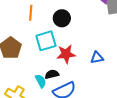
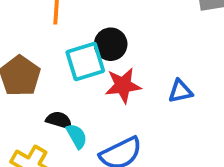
black circle: (62, 18) -> (111, 44), moved
black semicircle: (52, 74) -> (59, 120), moved, turned 32

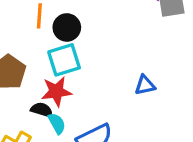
black circle: (111, 44) -> (67, 27), moved
red star: (123, 85) -> (56, 91), moved

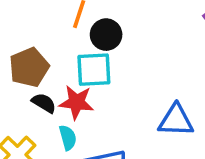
blue triangle: (145, 85) -> (176, 120), size x1.5
black semicircle: (42, 110) -> (44, 103), moved

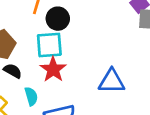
red star: (76, 102) -> (53, 69), moved, turned 30

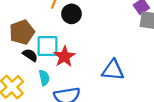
cyan square: (49, 45) -> (47, 46), moved

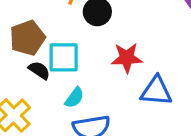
red star: (64, 56) -> (127, 58), moved, turned 30
cyan semicircle: (44, 78) -> (74, 98), moved, turned 49

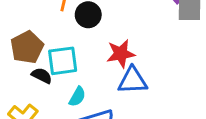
blue triangle: (156, 91) -> (133, 81), moved

